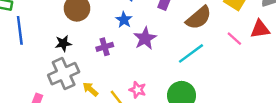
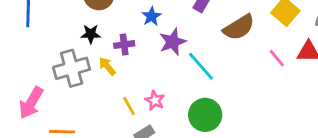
black star: (63, 43) -> (91, 34), moved
cyan line: (191, 53) -> (201, 66), moved, turned 76
yellow arrow: (90, 89) -> (107, 66), moved

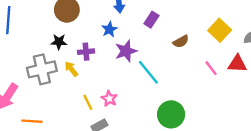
brown semicircle: (239, 27) -> (181, 41), size x0.6
green circle: (205, 115) -> (171, 114), moved

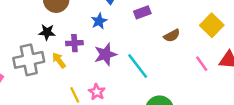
purple rectangle: (151, 20) -> (142, 12), turned 35
purple star: (126, 51) -> (105, 54), moved

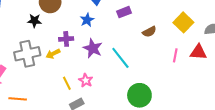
black star: (47, 32) -> (34, 21), moved
purple star: (105, 54) -> (93, 48), turned -30
yellow arrow: (59, 60) -> (53, 54), turned -80
pink line: (202, 64) -> (175, 55), turned 48

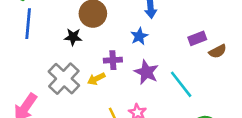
purple rectangle: (124, 12) -> (197, 38), moved
gray cross: (27, 54) -> (64, 79), turned -35

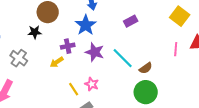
blue star: (139, 36) -> (86, 25), size x1.5
brown semicircle: (218, 51) -> (146, 68), moved
gray cross: (64, 79) -> (19, 58), moved, size x0.7

